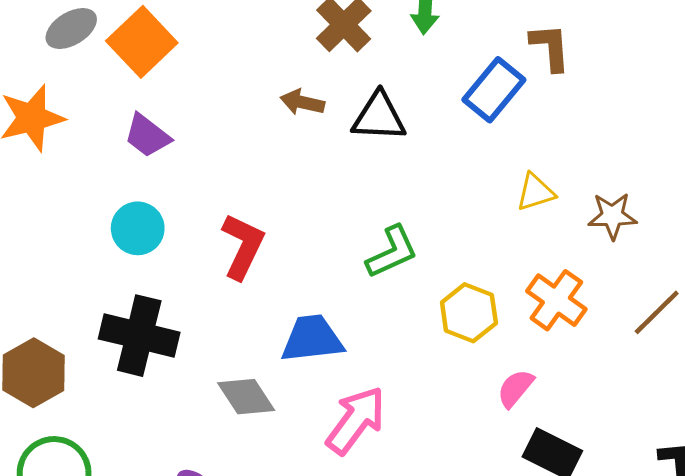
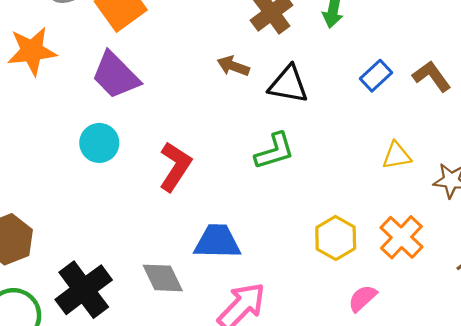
brown L-shape: (550, 47) -> (432, 76), moved, turned -39
blue rectangle: (494, 90) -> (376, 76), size x0.7
purple trapezoid: (147, 136) -> (115, 75), size x1.4
green L-shape: (392, 252) -> (275, 151), moved
black cross: (139, 336) -> (84, 290), moved, turned 32

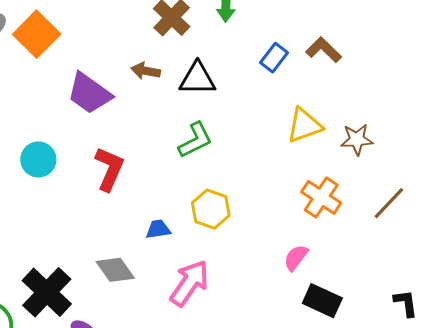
purple trapezoid: (115, 75) -> (89, 93), moved
yellow triangle: (397, 156) -> (304, 125), size x1.4
yellow hexagon: (336, 238) -> (211, 209), moved
blue trapezoid: (217, 242) -> (158, 229), size x0.6

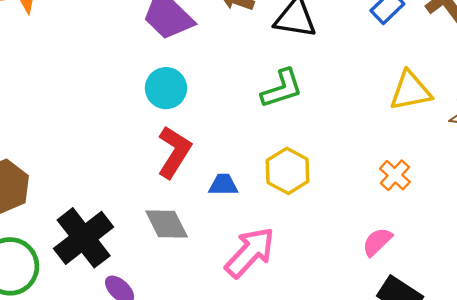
cyan circle: (38, 159) -> (166, 88), moved
red L-shape: (109, 169) -> (174, 152), moved
orange cross: (321, 197) -> (395, 175), moved, size x0.7

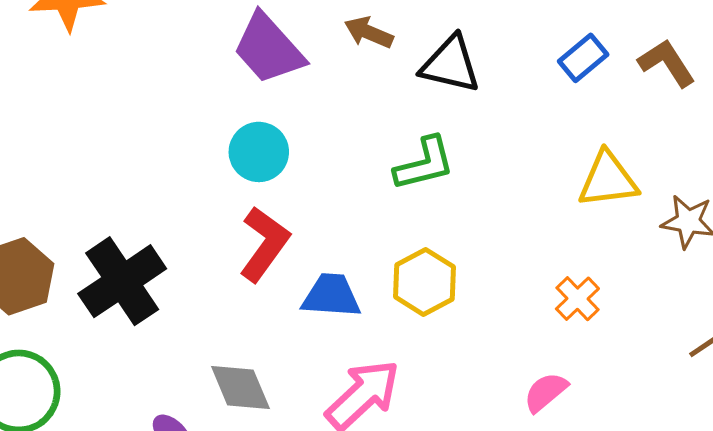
blue trapezoid: (223, 185) -> (331, 296), size x1.4
gray diamond: (167, 224) -> (240, 388), moved
black cross: (84, 238) -> (122, 281), moved

